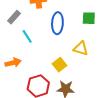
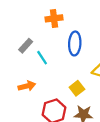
gray rectangle: (14, 17) -> (26, 46), moved

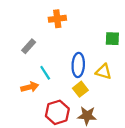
blue ellipse: (75, 43) -> (78, 65), moved
cyan line: (42, 58) -> (45, 73), moved

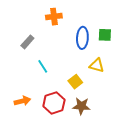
blue ellipse: (78, 65) -> (82, 38), moved
orange arrow: (30, 87) -> (22, 101), moved

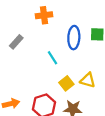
yellow triangle: (97, 65) -> (88, 80), moved
cyan line: (43, 66) -> (53, 58), moved

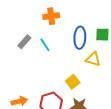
cyan line: (53, 58) -> (45, 45), moved
yellow triangle: (88, 80) -> (93, 59), moved

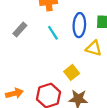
cyan line: (45, 45) -> (53, 33), moved

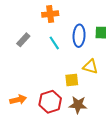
yellow triangle: (94, 48) -> (90, 67), moved
yellow square: (72, 72) -> (72, 80), turned 32

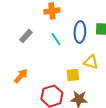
orange arrow: (18, 100) -> (21, 76), moved, turned -35

